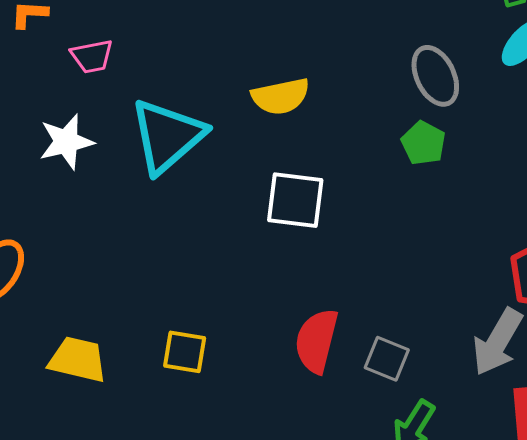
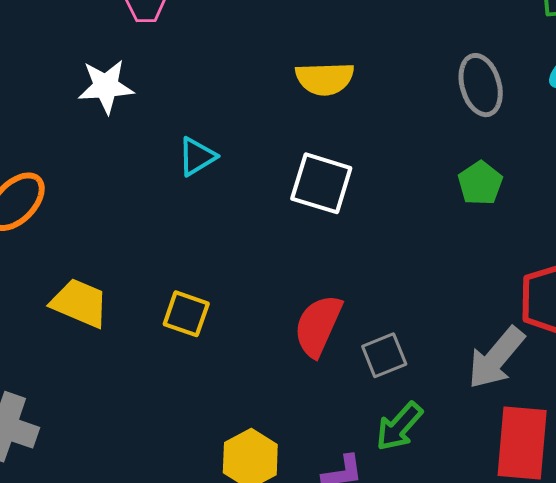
cyan triangle: (167, 136) -> (197, 157), moved, size x0.5
green pentagon: (423, 143) -> (480, 183), moved
gray square: (387, 359) -> (384, 355), turned 36

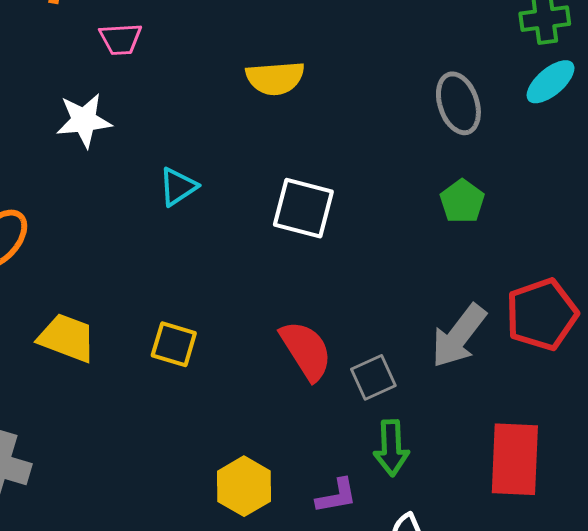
yellow semicircle: (325, 79) -> (275, 78), moved
red semicircle: (318, 326) -> (306, 350), turned 126
gray arrow: (496, 358) -> (459, 336), moved
green arrow: (399, 427) -> (391, 448), turned -42

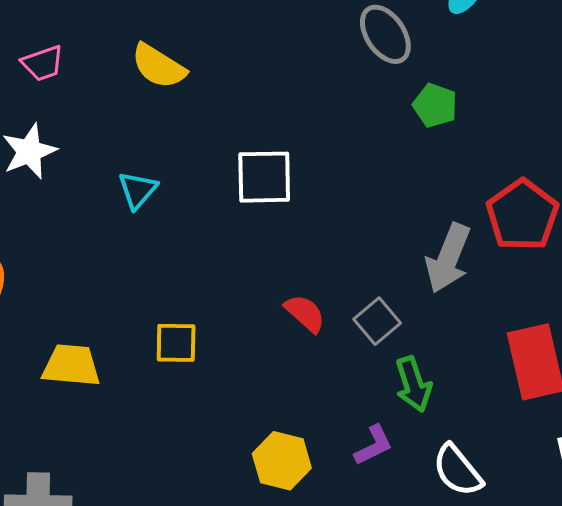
yellow semicircle: (275, 78) -> (159, 66), moved, turned 52
green pentagon: (462, 201) -> (435, 105), moved
red semicircle: (306, 350) -> (305, 313), size x0.7

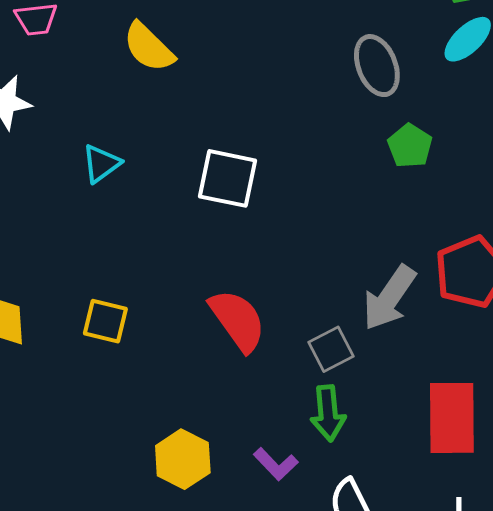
red semicircle: (305, 313) -> (238, 320), size x1.5
gray square: (377, 321) -> (331, 349), moved
purple L-shape: (373, 445) -> (276, 464), turned 60

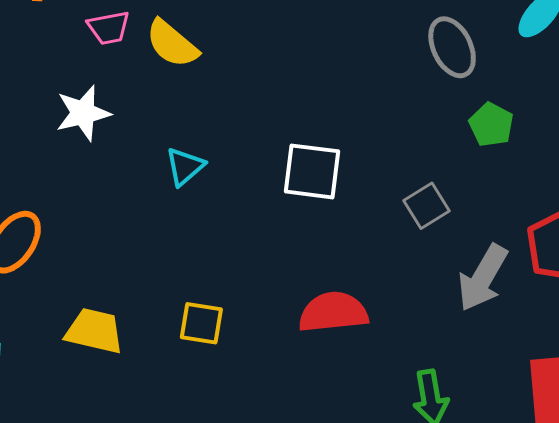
yellow semicircle: (149, 47) -> (172, 44), moved
red semicircle: (238, 320) -> (333, 312), turned -56
gray square: (331, 349) -> (427, 206), moved

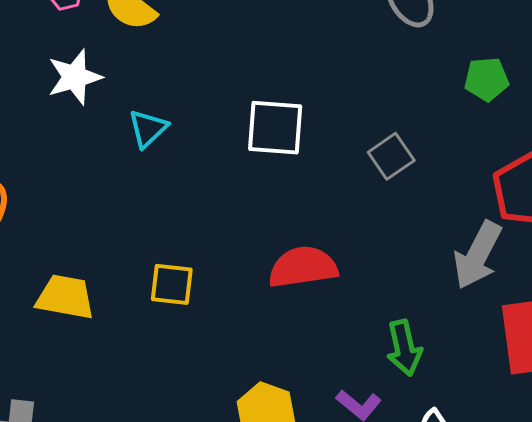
white star: (83, 113) -> (75, 77), moved
green pentagon: (491, 125) -> (486, 79), moved, turned -30
gray arrow: (483, 278) -> (478, 255), moved

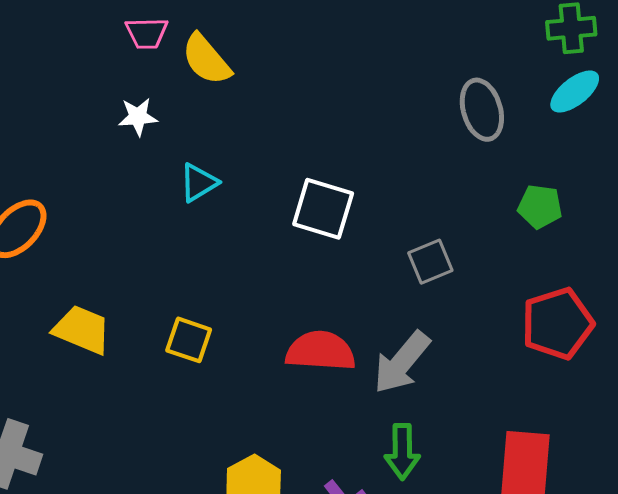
white star: (75, 77) -> (138, 117), size x0.7
gray arrow: (478, 255) -> (402, 362), moved

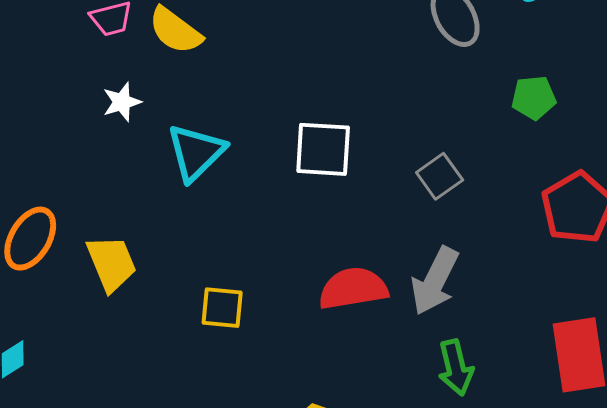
cyan triangle: (199, 183) -> (196, 152), size x1.5
yellow trapezoid: (82, 330) -> (111, 263), moved, turned 58

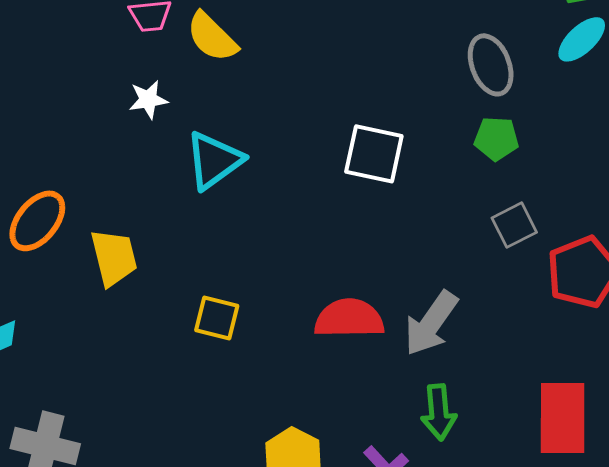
green pentagon: (534, 98) -> (496, 139), moved
white square: (323, 149) -> (374, 154), moved
gray square: (440, 176) -> (514, 225), moved

